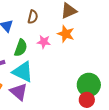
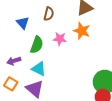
cyan triangle: (23, 72) -> (39, 69), size x0.7

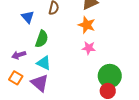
pink star: (60, 39) -> (89, 48), moved

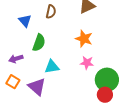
orange star: (87, 25) -> (84, 39), moved
pink star: (89, 48) -> (87, 63), moved
cyan triangle: (44, 63) -> (52, 67), moved, turned -35

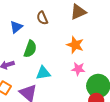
brown semicircle: (51, 12) -> (42, 18), turned 144
blue triangle: (25, 21) -> (16, 27), turned 32

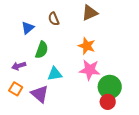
pink star: (78, 69) -> (90, 70), size x1.5

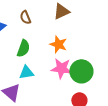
green semicircle: (42, 50) -> (23, 48), moved
green circle: (110, 87) -> (81, 71), moved

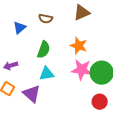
brown semicircle: (25, 17) -> (46, 19), turned -56

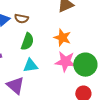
brown semicircle: (46, 19) -> (21, 19), moved

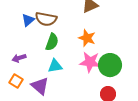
brown semicircle: (21, 19) -> (46, 19), size x1.5

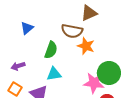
brown semicircle: (46, 19) -> (72, 31), moved
pink star: (90, 62) -> (94, 83), moved

